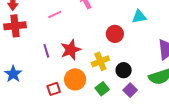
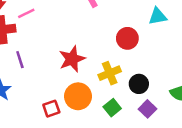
pink line: (55, 15) -> (26, 13), moved
purple line: (46, 51) -> (20, 60), moved

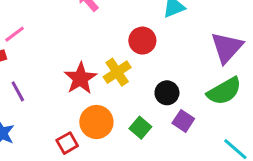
yellow cross: (110, 73) -> (117, 72), moved

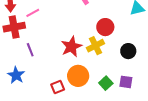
red circle: (142, 41) -> (105, 27), moved
black circle: (167, 93) -> (128, 51), moved
purple square: (183, 121) -> (126, 82), moved, turned -32

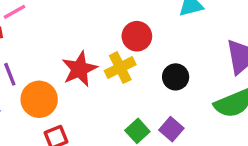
orange circle: (78, 76) -> (39, 99), moved
purple square: (126, 82) -> (171, 129), turned 32

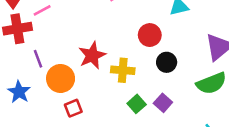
red circle: (137, 36) -> (150, 35), moved
yellow cross: (120, 68) -> (123, 70), moved, turned 30

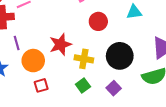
red circle: (150, 35) -> (98, 21), moved
black circle: (167, 62) -> (120, 56), size x1.6
green square: (137, 104) -> (83, 86), moved

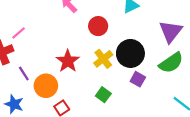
yellow cross: (84, 59) -> (103, 59), moved, turned -30
purple square: (114, 88) -> (138, 79), moved

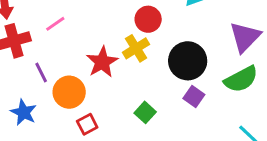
pink line: (19, 33) -> (55, 24), moved
yellow cross: (103, 59) -> (136, 48), moved

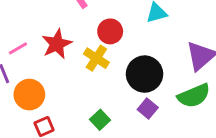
pink line: (55, 24) -> (18, 48), moved
yellow cross: (136, 48) -> (96, 58), turned -30
red star: (102, 62) -> (57, 44), moved

